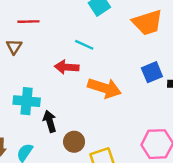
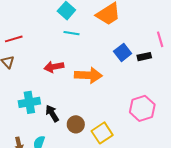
cyan line: (84, 45) -> (71, 33), moved

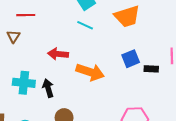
black arrow: (52, 113) -> (48, 88), moved

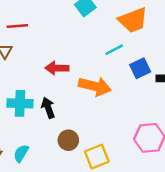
cyan line: (85, 25) -> (114, 50), moved, turned -49

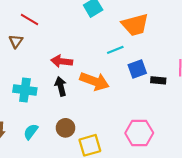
red line: (17, 26) -> (30, 19), turned 30
black arrow: (48, 108) -> (61, 86), moved
cyan semicircle: (21, 153) -> (31, 132), moved

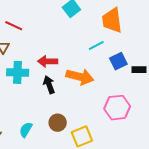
orange trapezoid: (135, 25) -> (112, 20), turned 104
cyan cross: (25, 90) -> (18, 72), moved
pink hexagon: (139, 133) -> (117, 108), moved

